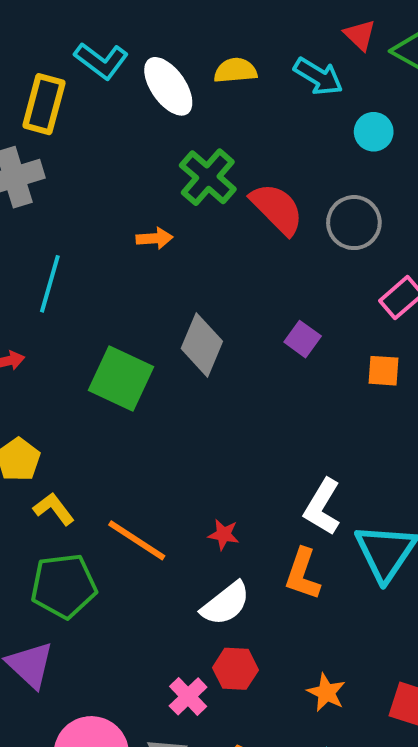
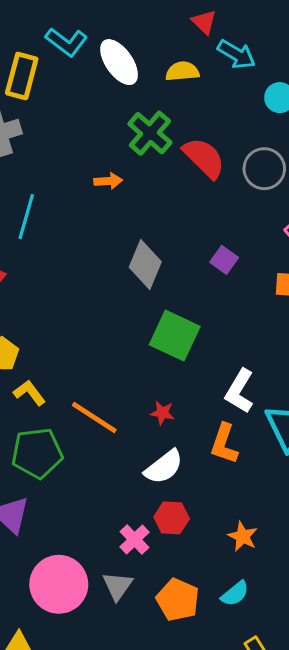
red triangle: (360, 35) -> (204, 22), moved
yellow semicircle: (235, 71) -> (182, 71), moved
green square: (121, 379) -> (175, 336), moved

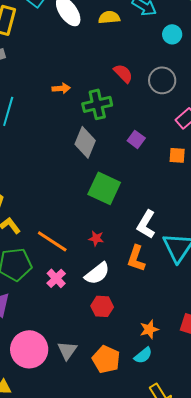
green cross: (150, 133) -> (97, 104), moved, turned 36
red semicircle: (204, 158) -> (123, 73), size x0.7
orange star: (243, 536) -> (149, 329), moved, turned 30
pink cross: (134, 540) -> (56, 278), moved

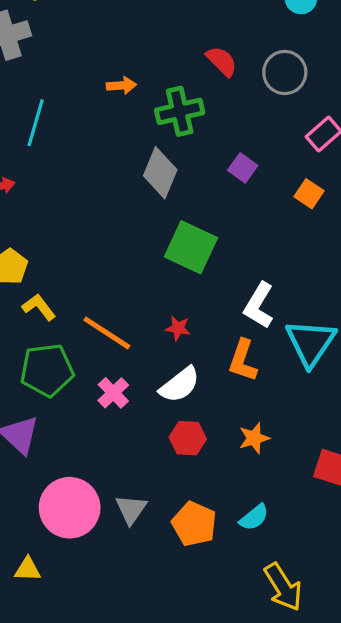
orange square: (177, 155) -> (309, 194), turned 30
orange star: (149, 329) -> (254, 438), moved

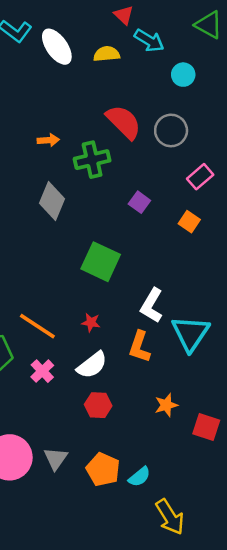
red semicircle: (222, 61) -> (124, 122), size x1.5
gray diamond: (160, 173) -> (52, 201), moved
orange star: (254, 438) -> (166, 405), moved
cyan semicircle: (254, 517) -> (139, 477), moved

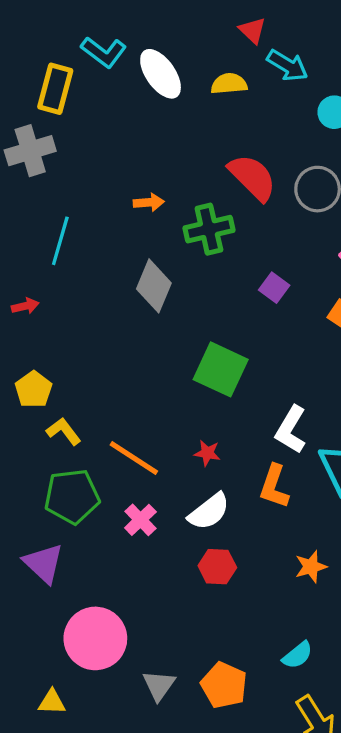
gray triangle: (56, 459) -> (159, 685), moved
orange pentagon: (103, 470) -> (224, 685), moved
cyan semicircle: (139, 477) -> (298, 655), moved

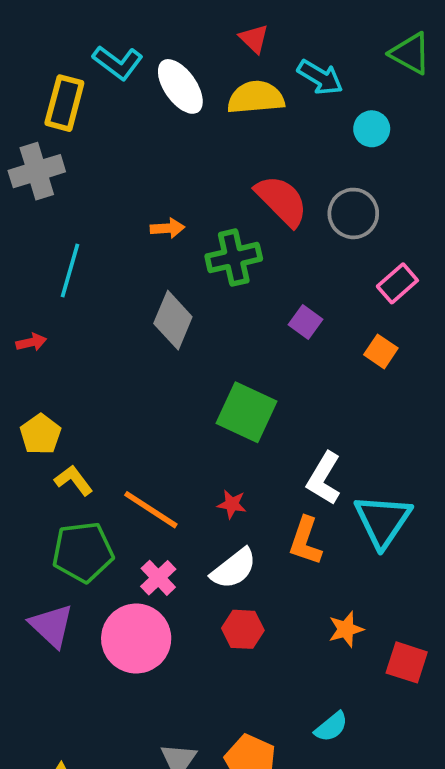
red triangle: (252, 30) -> (254, 39), moved
yellow semicircle: (229, 84) -> (256, 98), size x1.4
pink circle: (95, 638) -> (136, 639), moved

